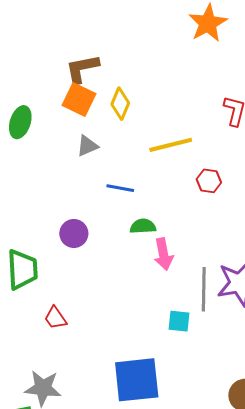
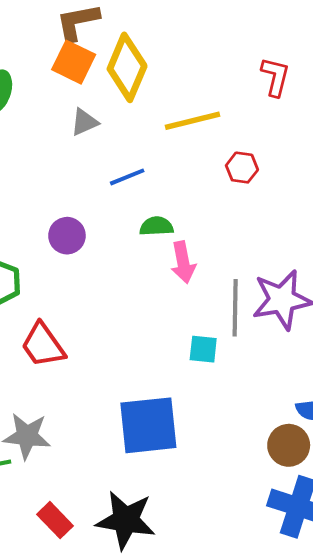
yellow diamond: (120, 104) -> (127, 67), size x1.6
blue line: (120, 188) -> (127, 177), turned -32
red trapezoid: (55, 318) -> (43, 345), size x1.5

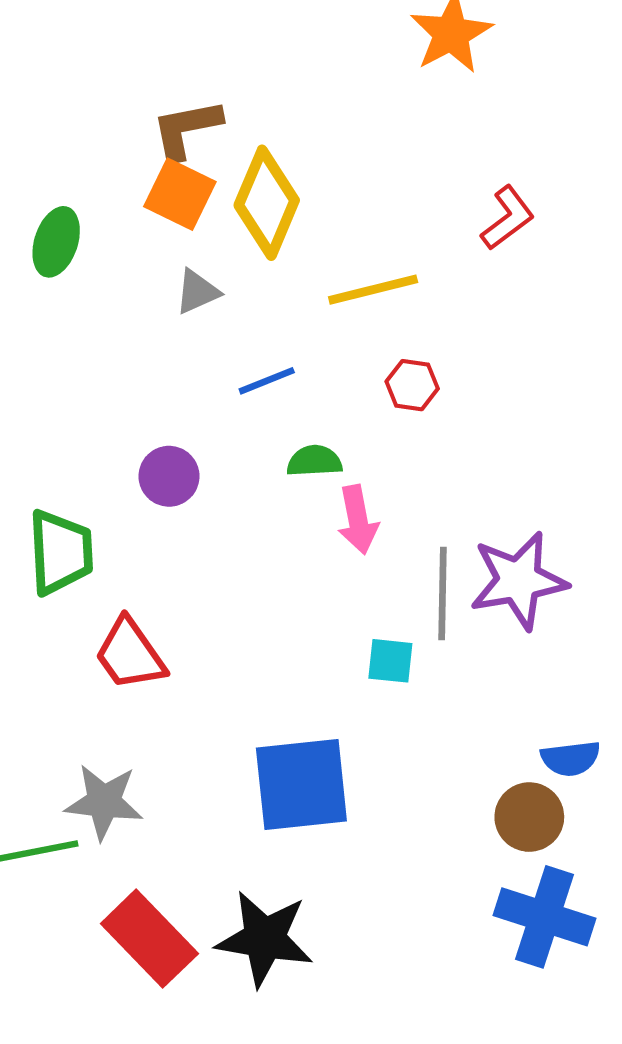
red L-shape: (275, 77) -> (508, 218), turned 39
red hexagon: (242, 168) -> (412, 385), moved
red rectangle: (55, 520) -> (149, 939), size x1.6

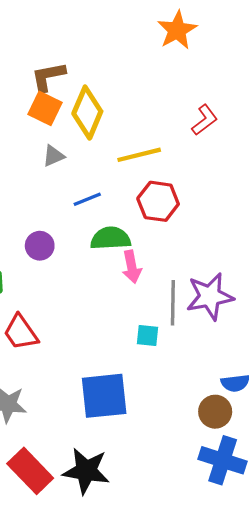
red hexagon: (412, 385) -> (158, 201), size x1.6
green semicircle: (314, 461) -> (111, 238), size x1.5

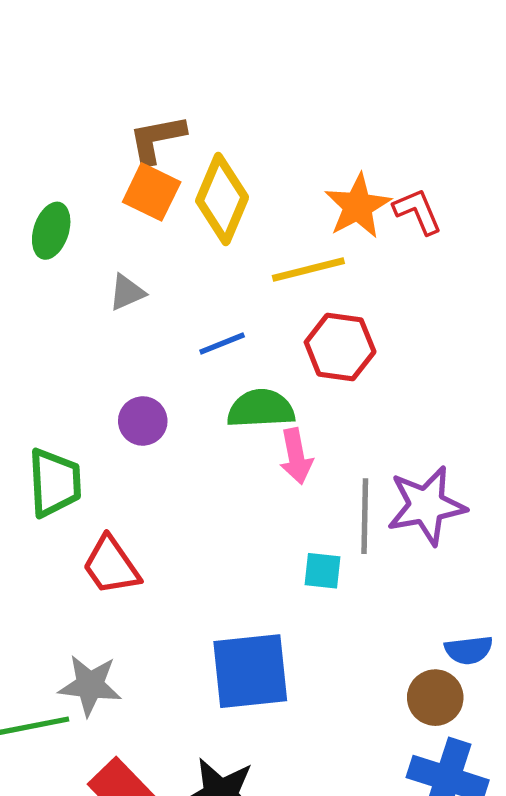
orange star: (177, 30) -> (358, 206), moved
red L-shape: (205, 120) -> (418, 211), turned -76
gray triangle: (53, 156) -> (127, 292), moved

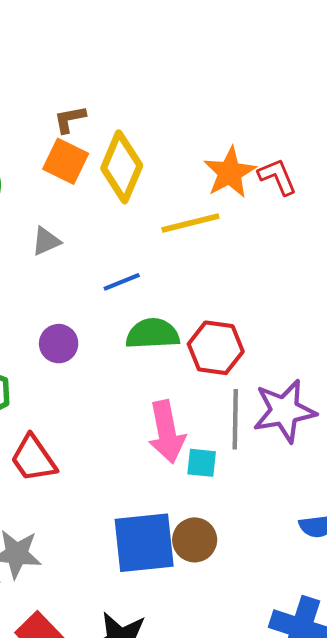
brown L-shape: (157, 139) -> (70, 119), size x0.7
red hexagon: (340, 347) -> (216, 348), moved
pink arrow: (296, 456) -> (167, 432), moved, size x1.4
brown circle: (435, 698) -> (195, 540), moved

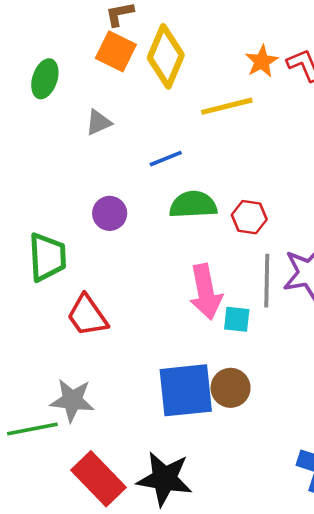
orange star: (230, 172) -> (262, 61), size x0.7
red hexagon: (216, 348) -> (249, 217), size x0.7

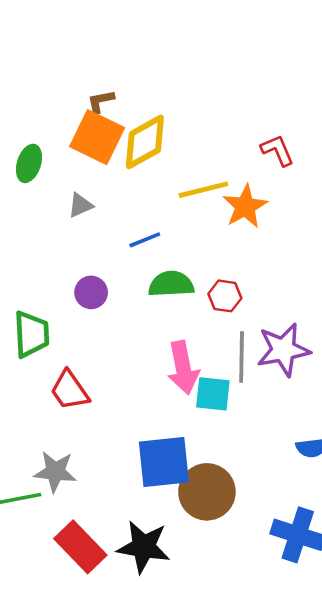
orange square: (116, 51) -> (97, 137), size x1.4
yellow diamond: (166, 56) -> (145, 142), turned 38
orange star: (262, 61) -> (245, 206), moved, size x1.4
cyan square: (237, 319) -> (213, 394), size x1.4
brown circle: (231, 388) -> (207, 492), moved, size x1.5

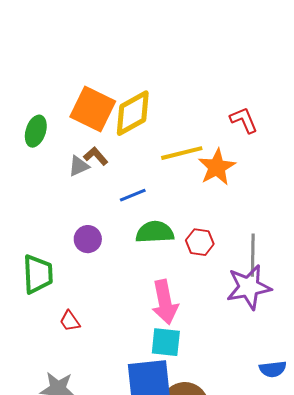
brown L-shape: (101, 101) -> (96, 156), moved, turned 60
gray line: (242, 357) -> (253, 255), moved
red trapezoid: (70, 390) -> (70, 321), size x0.6
cyan square: (213, 394) -> (166, 342), moved

